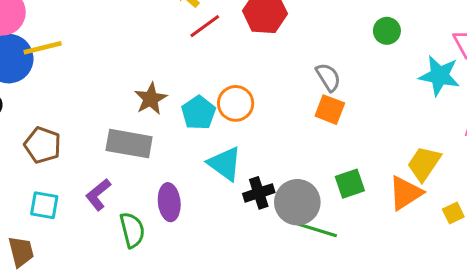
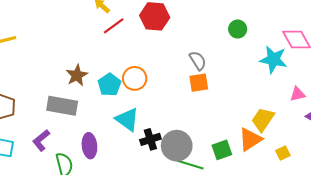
orange square: (330, 110) -> (199, 83), turned -30
green square: (350, 184) -> (222, 150), moved

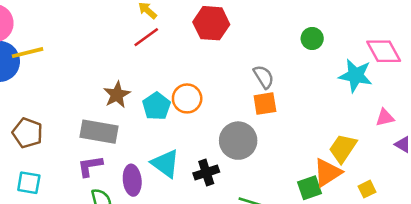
red line: (114, 26) -> (146, 37), moved
cyan triangle: (127, 119) -> (165, 164), moved
purple L-shape: (41, 140) -> (90, 166), moved, turned 30
gray circle: (177, 146) -> (238, 141), moved
green square: (222, 150) -> (310, 188), moved

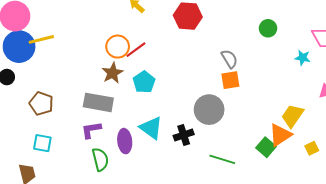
red line: (146, 37) -> (136, 50), moved
cyan star: (356, 76) -> (303, 58), size x0.6
orange circle: (187, 98) -> (118, 47), moved
green square: (310, 188) -> (266, 147), turned -30

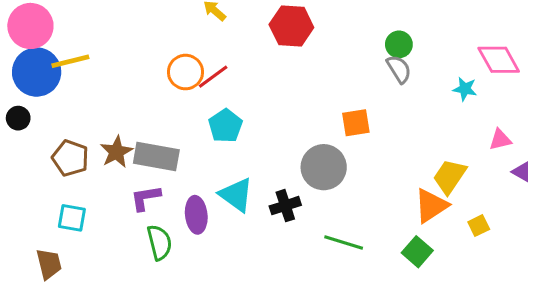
green circle: (268, 28) -> (399, 44), moved
gray semicircle: (229, 59) -> (399, 69), moved
brown star: (113, 73) -> (116, 152), moved
green square: (266, 147) -> (417, 252), moved

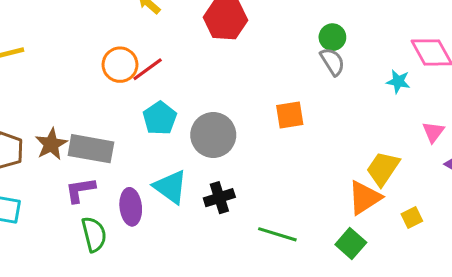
pink triangle: (500, 140) -> (433, 132), turned -40
gray circle: (324, 167) -> (213, 135), moved

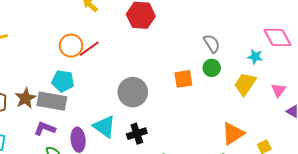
green circle: (332, 37) -> (212, 68), moved
cyan pentagon: (160, 118) -> (63, 81), moved, turned -30
yellow trapezoid: (383, 169) -> (245, 84), moved
purple L-shape: (80, 190) -> (45, 129), turned 30

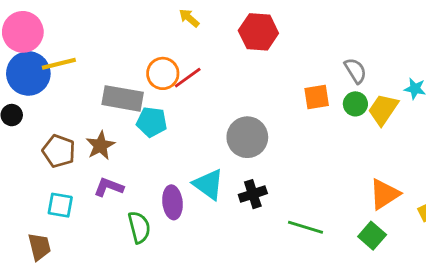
orange square: (183, 79) -> (317, 97), moved
yellow trapezoid: (245, 84) -> (383, 109), moved
gray rectangle: (52, 101) -> (123, 98), moved
purple L-shape: (45, 129) -> (109, 187), moved

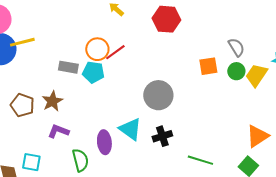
gray rectangle: (123, 98) -> (68, 67), size x0.7
cyan pentagon: (152, 122) -> (93, 72), moved
cyan square: (60, 205) -> (31, 162), moved

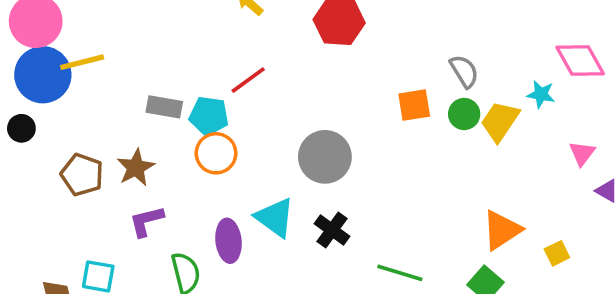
orange circle: (97, 49) -> (216, 153), moved
purple L-shape: (58, 131) -> (146, 221), turned -35
black cross: (162, 136) -> (332, 230), turned -36

